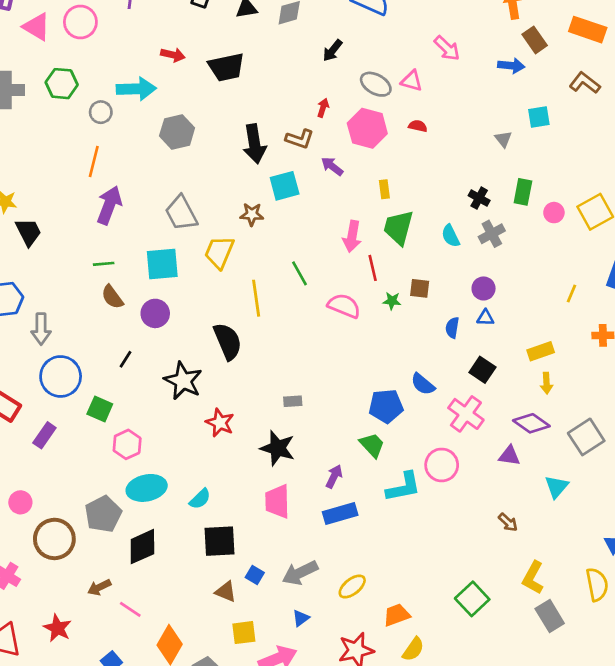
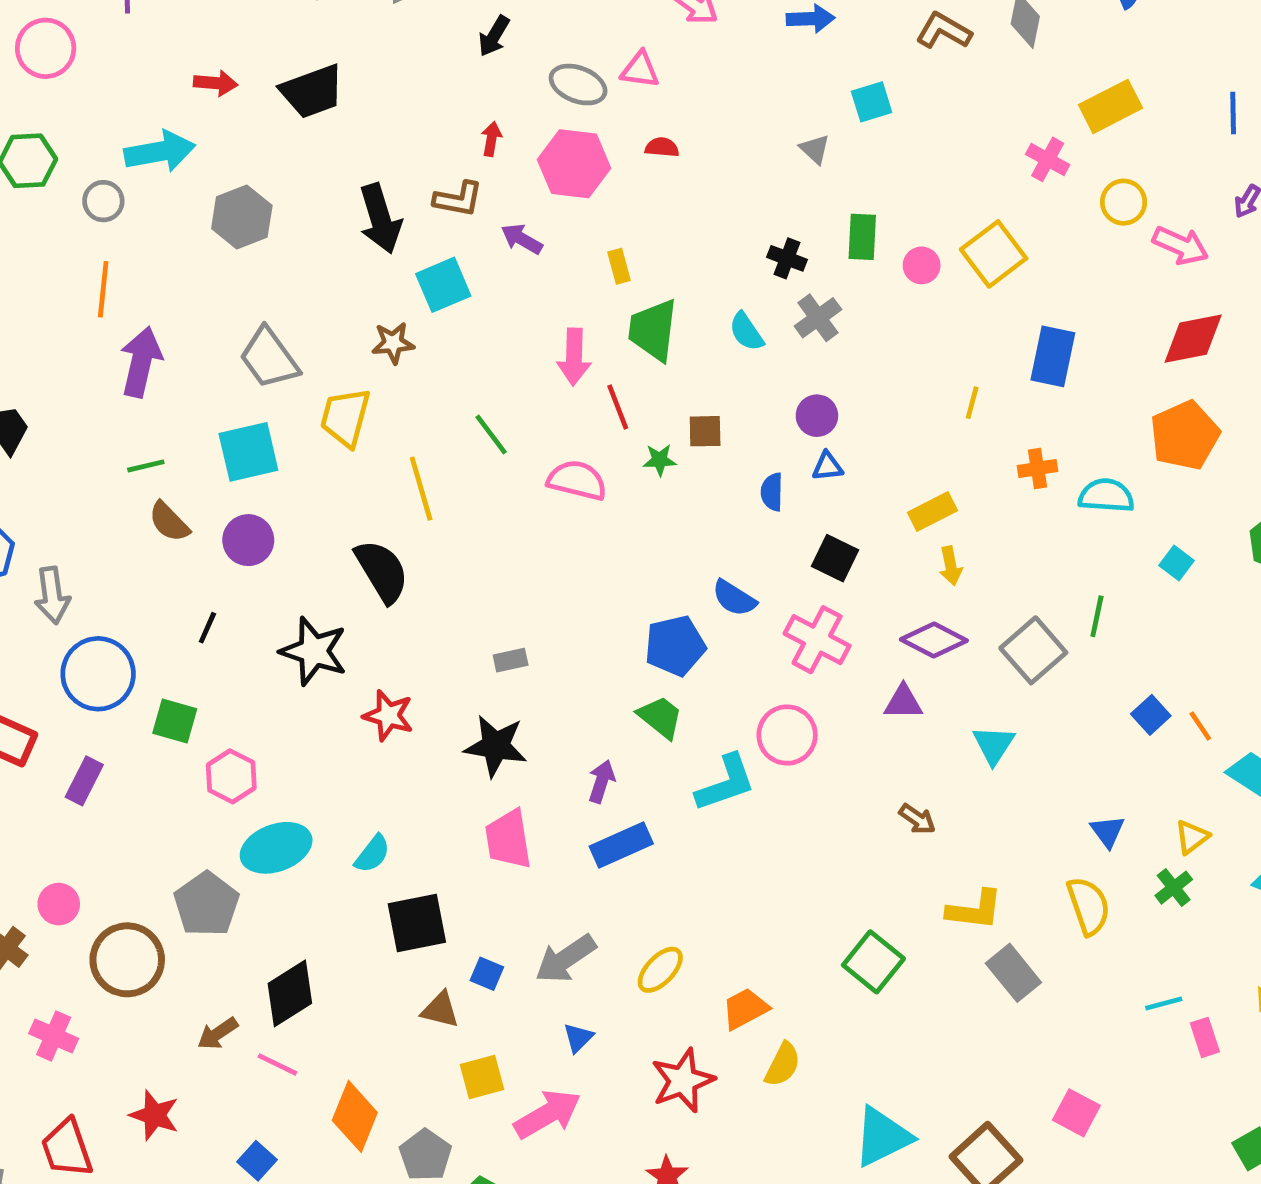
black diamond: (142, 547) -> (290, 993), moved
yellow L-shape: (533, 578) -> (975, 910), turned -104

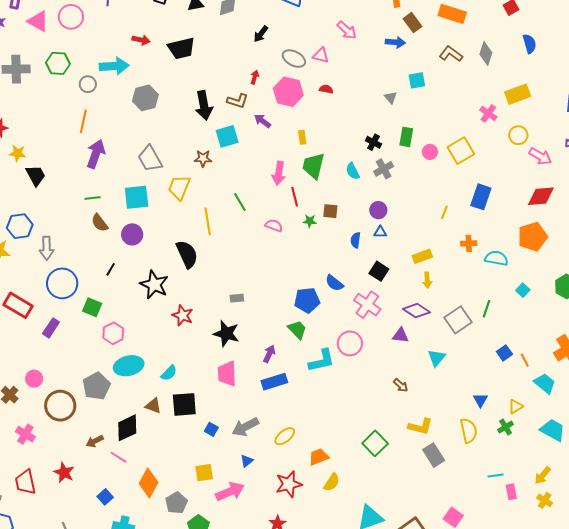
pink semicircle: (577, 480) -> (274, 226), size x0.7
brown triangle: (440, 1010) -> (153, 406), moved

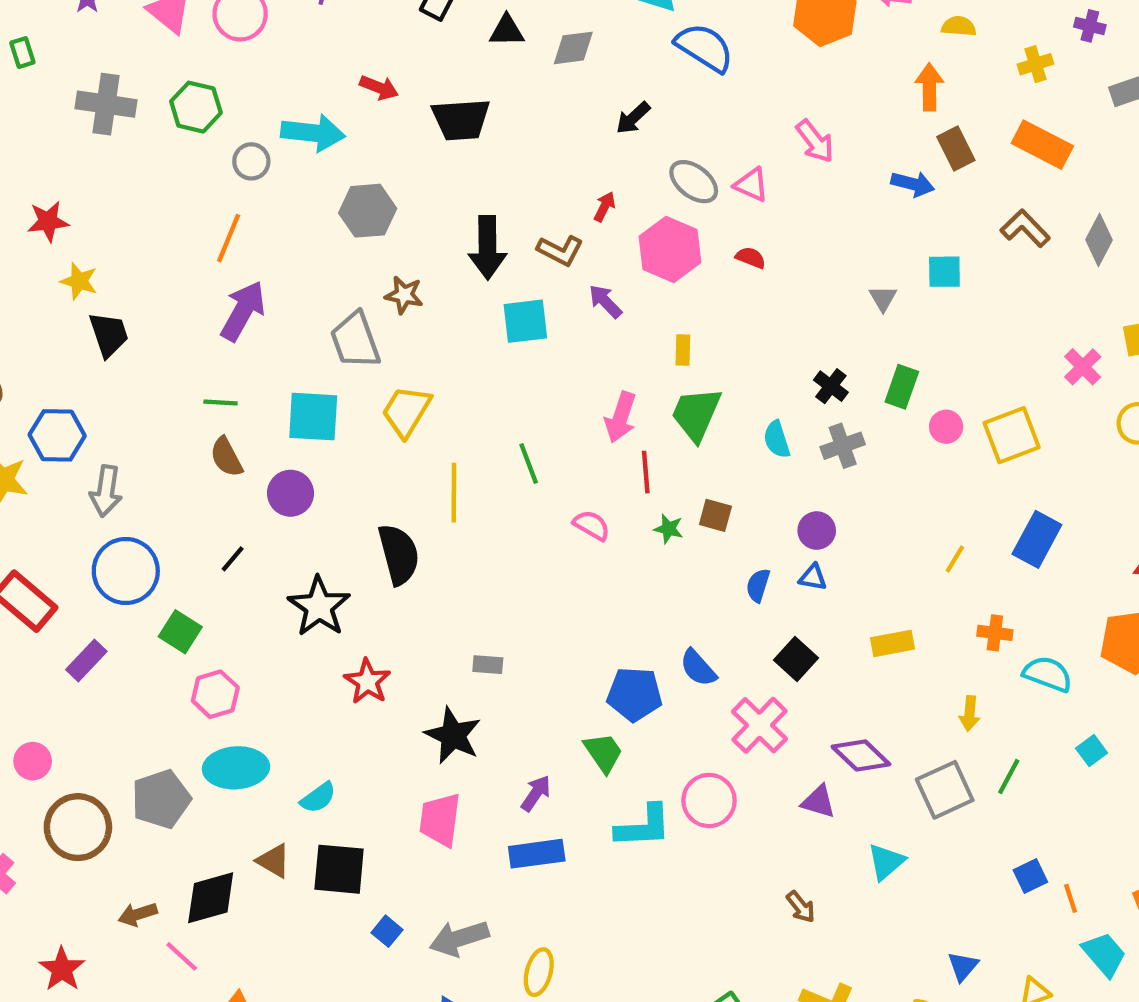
brown star: (203, 158) -> (404, 295), moved
yellow arrow: (427, 280) -> (970, 713), moved
yellow ellipse: (285, 436) -> (539, 972), turned -45

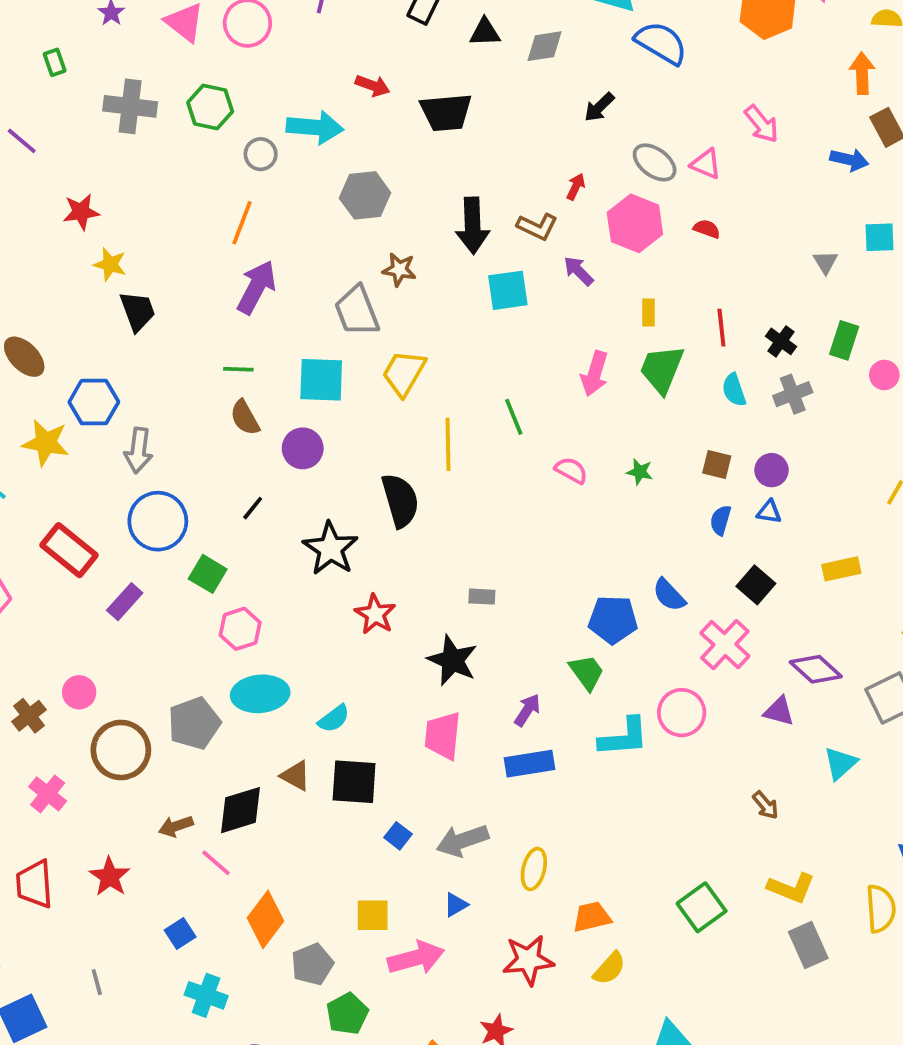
red line: (646, 472) -> (721, 328), moved
brown square: (715, 515) -> (717, 464), moved

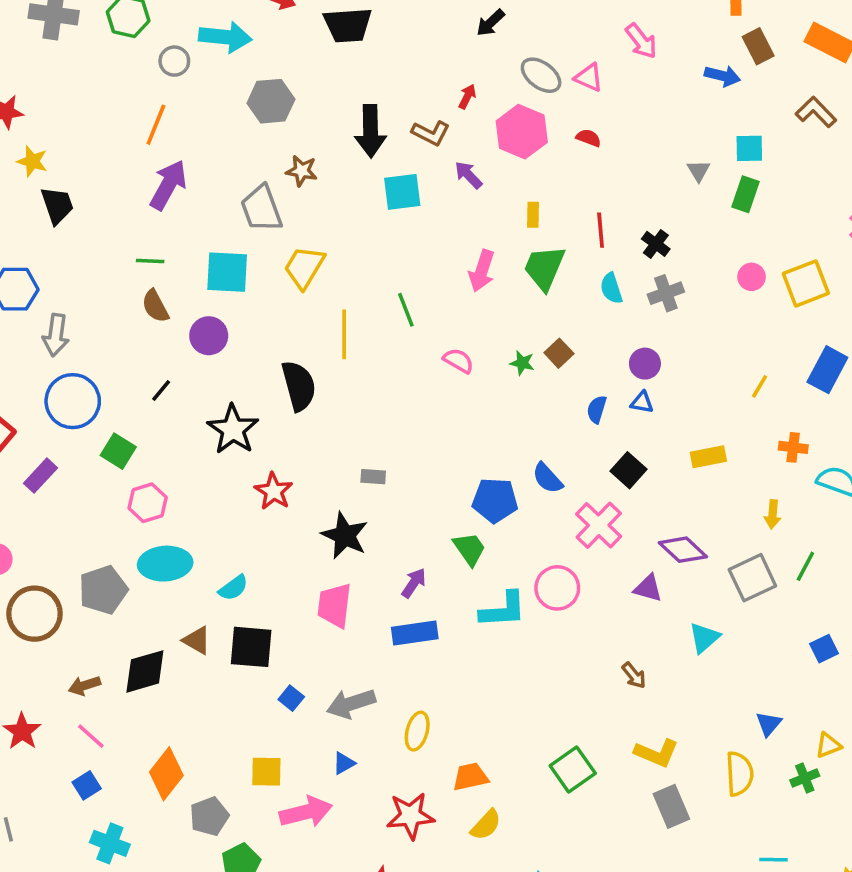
green rectangle: (844, 340) -> (745, 194), moved
brown square: (717, 464) -> (559, 353), moved, turned 32
pink line: (216, 863) -> (91, 736), moved

